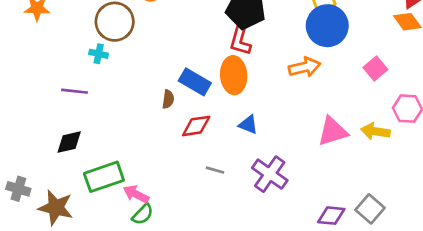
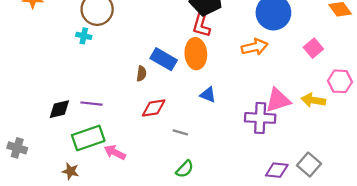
purple line: (75, 91) -> (92, 104), moved
red diamond: (196, 126) -> (154, 108), moved
purple cross: (270, 174) -> (260, 118), moved, turned -32
brown star: (56, 208) -> (70, 171), moved, size x0.6
green semicircle: (143, 214) -> (185, 169), moved

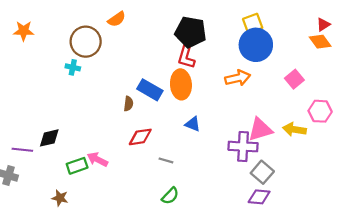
purple line: (92, 104) -> (22, 150), moved
green rectangle: (88, 138) -> (77, 166), size x0.7
pink arrow: (115, 152) -> (97, 159), moved
gray square: (309, 165) -> (262, 172), moved

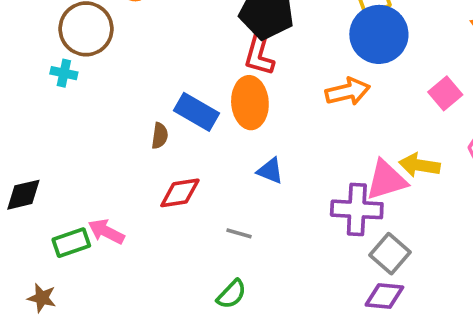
yellow arrow: (294, 129) -> (419, 165), moved
gray line: (166, 160) -> (239, 233), moved

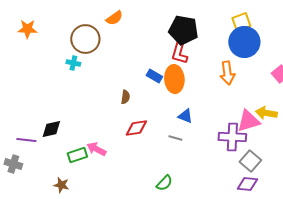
orange arrow: (348, 92) -> (227, 73), turned 95
blue rectangle: (197, 112) -> (154, 76), moved, size x0.7
gray line: (239, 233) -> (175, 138), moved

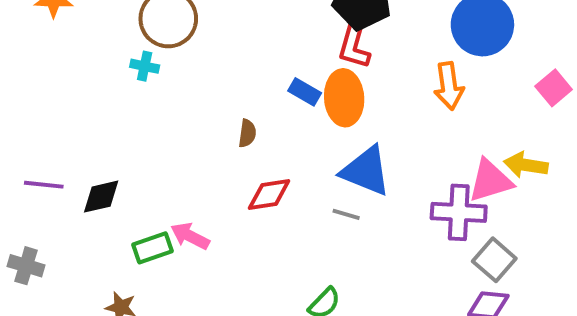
blue triangle: (185, 116) -> (366, 171), size x1.8
purple line: (26, 140) -> (44, 185), moved

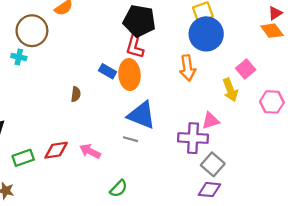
yellow arrow: (526, 165) -> (230, 90), moved, turned -120
pink triangle: (490, 181) -> (211, 121), size x0.7
red diamond: (269, 195) -> (56, 150), moved
pink arrow: (190, 236) -> (90, 151), moved

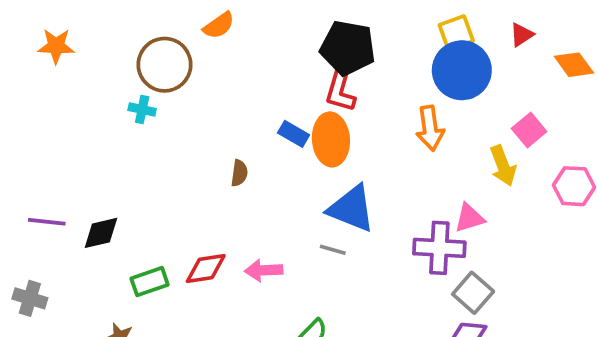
red triangle: (275, 13) -> (522, 35), moved
pink arrow: (90, 151) -> (264, 270), turned -30

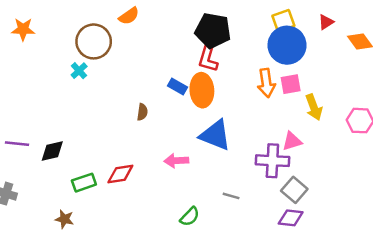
cyan cross: (142, 110) -> (79, 71), turned 35
pink square: (529, 130) -> (291, 84), moved, turned 30
gray line: (333, 250) -> (231, 196), moved
pink arrow: (264, 270) -> (176, 161), moved

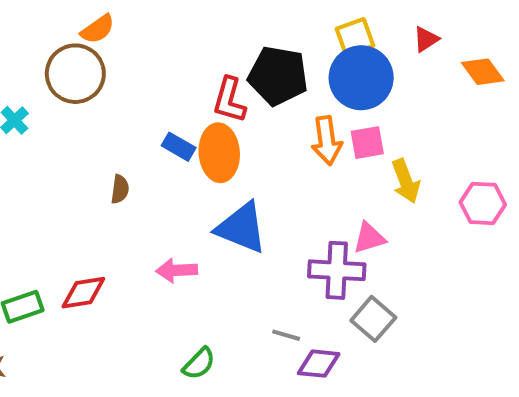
black pentagon: (213, 31) -> (278, 76), moved
brown circle: (94, 41) -> (75, 74), moved
gray line: (231, 196) -> (286, 335), moved
purple diamond: (291, 218) -> (319, 364), moved

